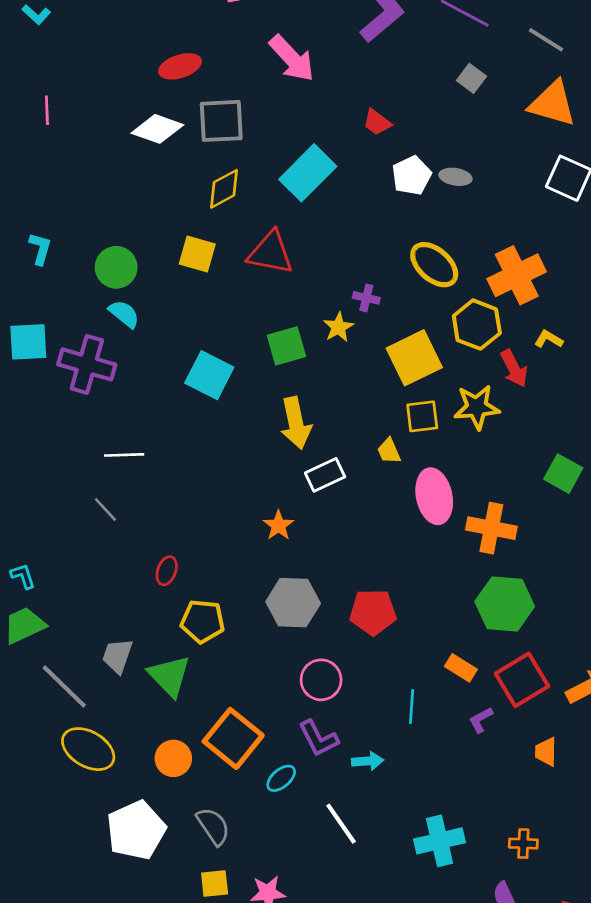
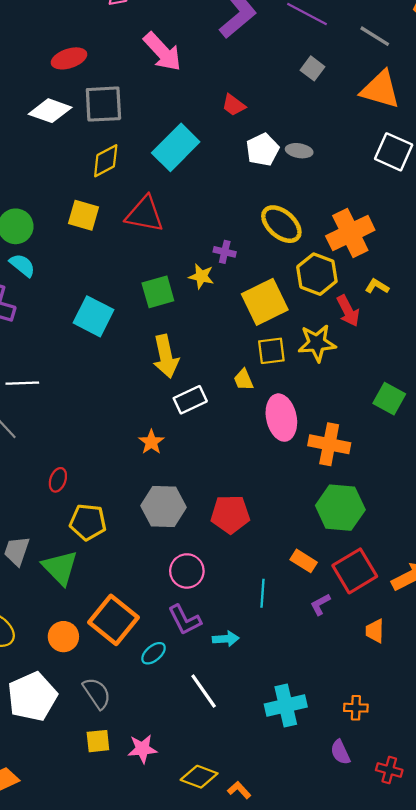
yellow star: (338, 327) -> (201, 276), turned -30

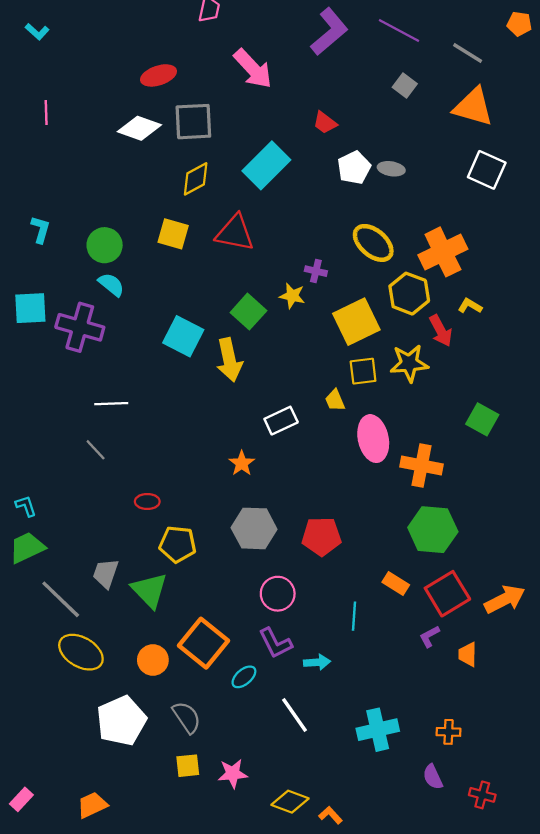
green square: (158, 292) -> (248, 312), turned -32
yellow arrow: (166, 356) -> (229, 360), moved
red ellipse: (58, 480) -> (147, 501), turned 70
purple L-shape: (320, 604) -> (429, 636), moved

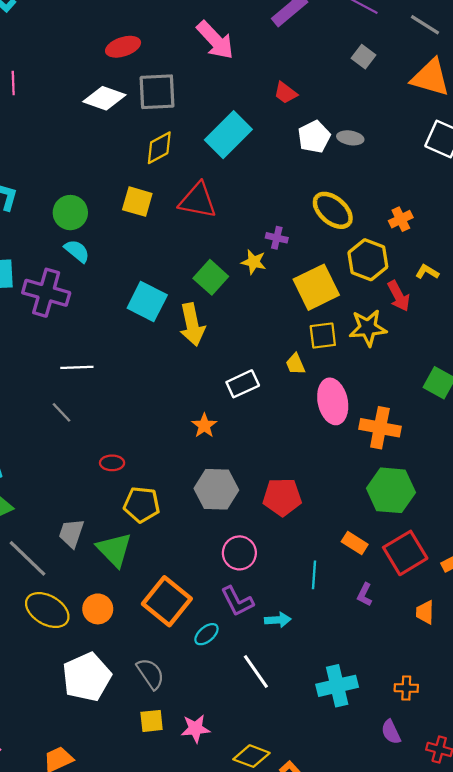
orange cross: (443, 252) -> (401, 219), size x0.5
purple L-shape: (429, 636) -> (365, 595), moved, turned -35
orange circle: (153, 660) -> (98, 609), moved

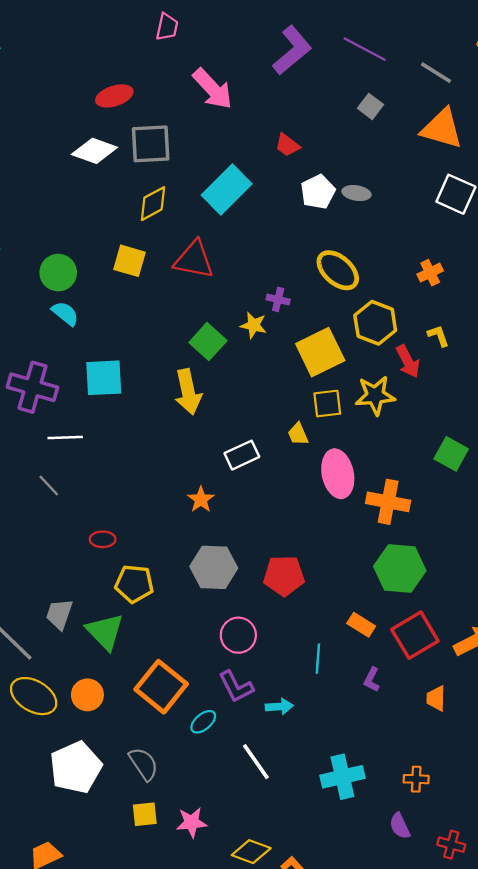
orange cross: (401, 219) -> (430, 273), moved
yellow L-shape: (427, 272) -> (438, 336), turned 40
purple cross: (46, 293) -> (32, 387), moved
cyan square: (147, 301) -> (104, 378), moved, turned -30

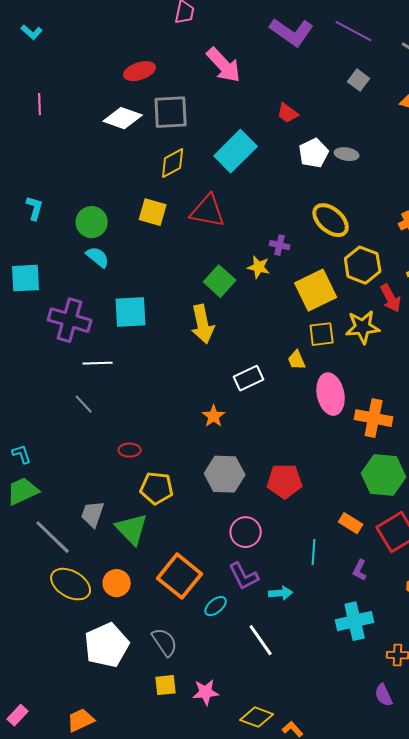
purple L-shape: (292, 50) -> (292, 32), turned 75
cyan cross: (342, 777) -> (355, 621), moved

